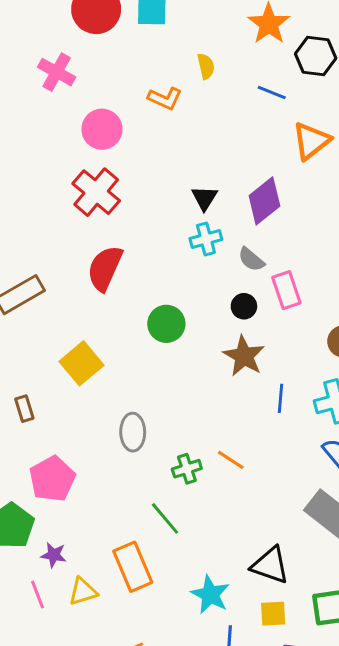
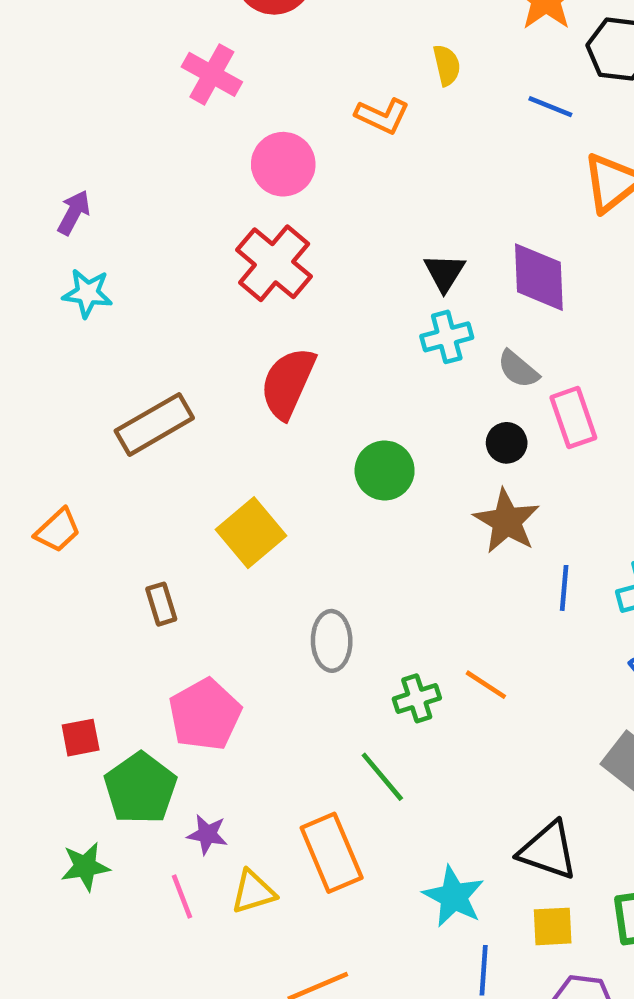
purple diamond: (264, 201) -> (539, 277), turned -54

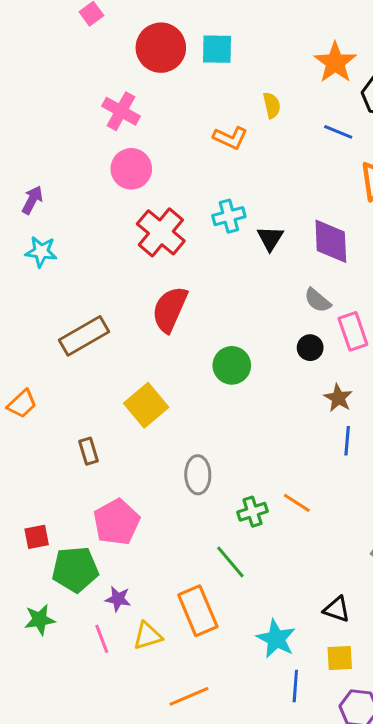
pink circle: (283, 164) -> (131, 169), moved
cyan cross: (447, 337) -> (229, 216), moved
brown star: (507, 521) -> (338, 398), moved, size x0.7
green pentagon: (140, 788) -> (75, 569), turned 30
black triangle: (548, 850) -> (337, 609), size x0.7

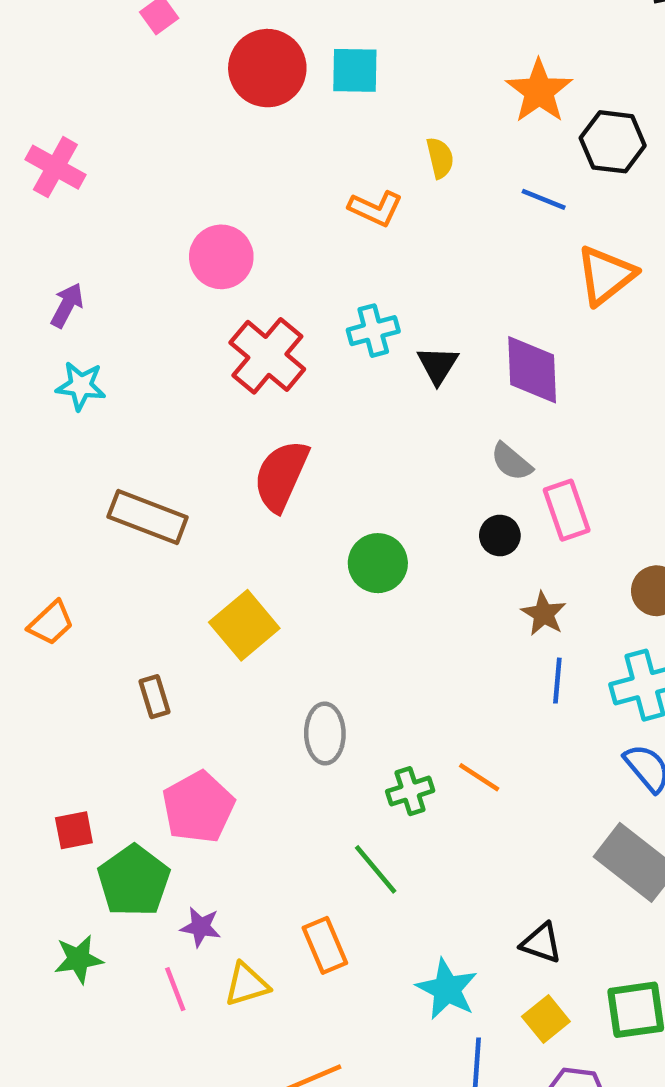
pink cross: (121, 111) -> (55, 167), moved
brown rectangle: (84, 336) -> (148, 517), turned 51
green pentagon: (75, 569) -> (134, 881), turned -30
orange rectangle: (198, 611) -> (325, 945), size x0.7
yellow square: (340, 658) -> (546, 1019), turned -36

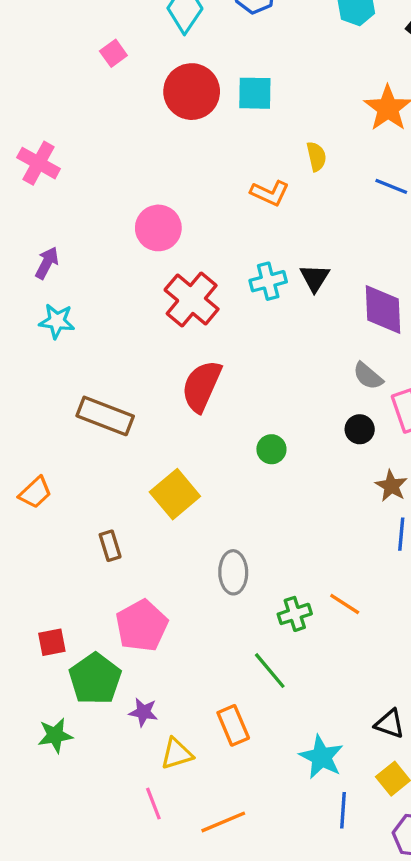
black triangle: (438, 365) -> (315, 278), moved
green circle: (378, 563) -> (271, 449), size x0.7
pink line: (175, 989) -> (153, 804), moved

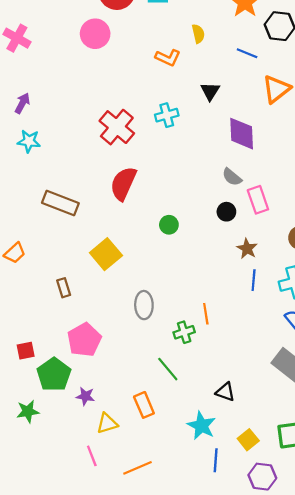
pink circle: (158, 228) -> (95, 34), moved
black triangle: (315, 278) -> (210, 91), moved
orange line: (345, 604) -> (206, 314), moved, turned 48
black triangle: (390, 724) -> (225, 392), moved

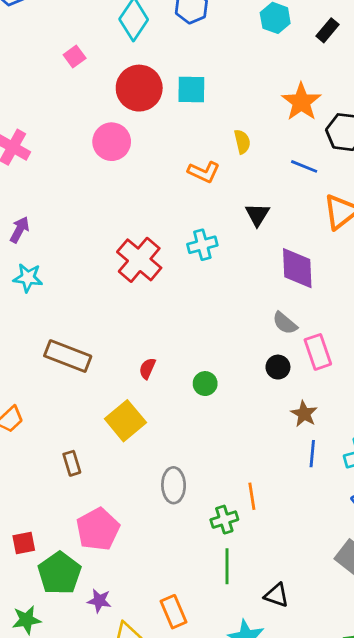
red semicircle: (123, 184) -> (147, 368), moved, size x0.5
green line: (168, 369) -> (227, 566), moved, turned 40

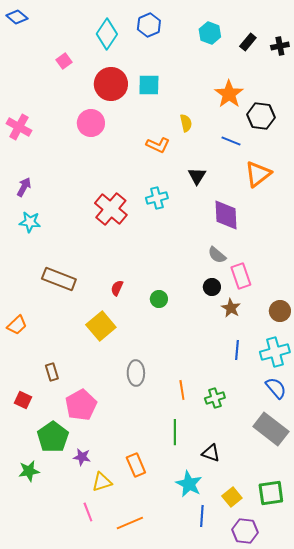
brown star: (304, 414) -> (231, 308), moved
brown rectangle: (72, 463) -> (52, 372), moved
orange line: (252, 496) -> (182, 390), moved
green cross: (224, 520) -> (215, 398), moved
red square: (24, 543) -> (23, 400), moved, turned 36

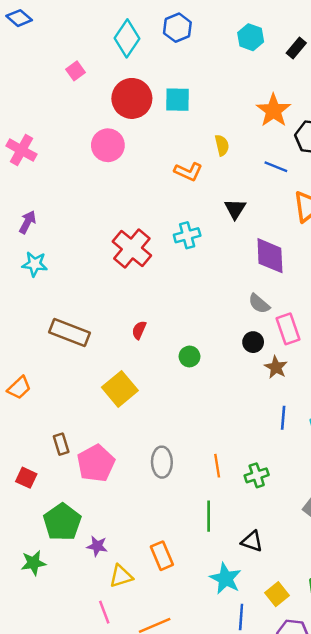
red semicircle: (117, 288) -> (139, 330), moved
gray ellipse: (136, 373) -> (162, 462), moved
pink pentagon: (81, 405) -> (96, 463), moved

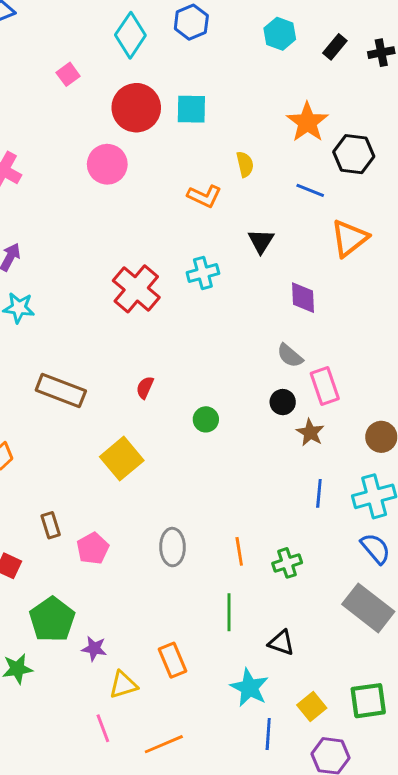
purple diamond: (270, 256) -> (303, 298), size x0.7
pink pentagon: (96, 463) -> (93, 548), size x0.7

